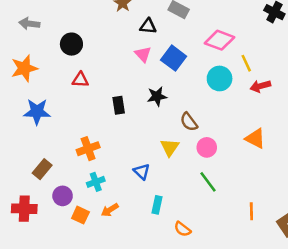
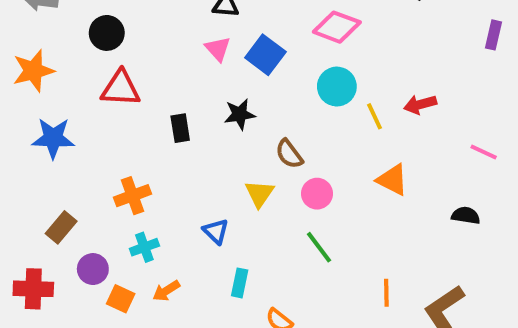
yellow line: (246, 63) -> (375, 116), moved
red triangle: (80, 80) -> (121, 89), size x1.5
red arrow: (260, 86) -> (420, 104), moved

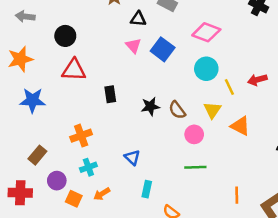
black star: (240, 114) -> (150, 106), moved
yellow triangle: (259, 194) -> (212, 110), moved
green line: (319, 247) -> (195, 167), turned -55

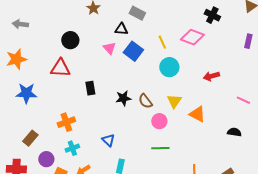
black triangle: (138, 19) -> (121, 29), moved
pink diamond: (206, 32) -> (192, 37), moved
black circle: (65, 36) -> (70, 40), moved
yellow line: (229, 87) -> (162, 42), moved

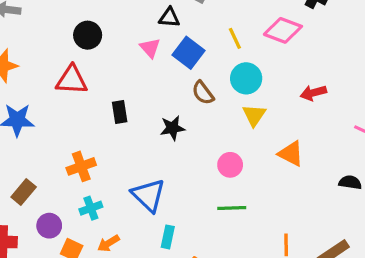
brown semicircle: (145, 101) -> (203, 93), moved
yellow triangle: (174, 101) -> (254, 115), moved
blue triangle: (108, 140) -> (148, 195), size x1.6

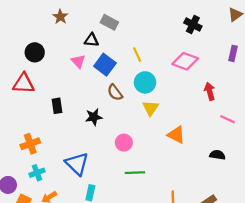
pink diamond: (283, 30) -> (185, 61), moved
red arrow: (313, 93) -> (210, 91), moved, turned 90
pink circle: (230, 165) -> (124, 143), moved

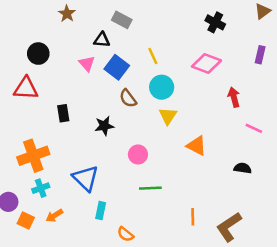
orange cross: (30, 144) -> (33, 156), size x1.4

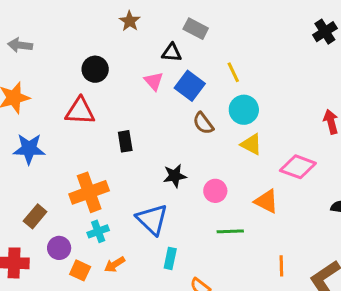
black cross: (215, 22) -> (325, 32), moved, turned 30
pink diamond: (206, 64) -> (298, 167), moved
yellow triangle: (168, 116) -> (251, 144), turned -36
black star: (104, 126) -> (175, 176), moved
orange triangle: (197, 146) -> (266, 201), moved

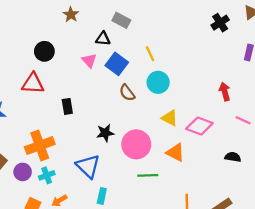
yellow triangle: (251, 144) -> (170, 118), moved
pink circle: (215, 191) -> (136, 144), size x1.6
purple circle: (59, 248) -> (23, 172), moved

